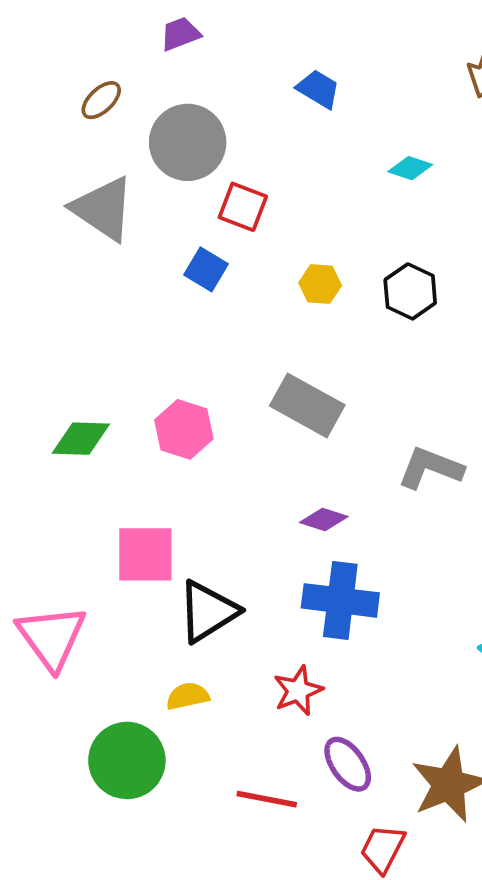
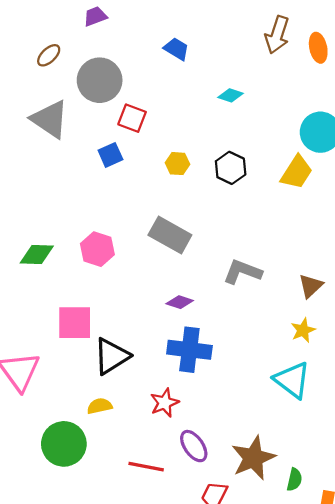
blue square: (206, 269) -> (110, 155), turned 35

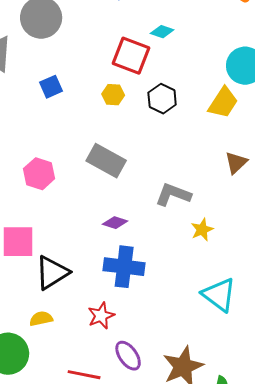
red square: (132, 118) -> (131, 56), moved, size x1.4
brown triangle: (311, 286) -> (236, 163), moved
yellow star: (303, 330) -> (202, 230), moved

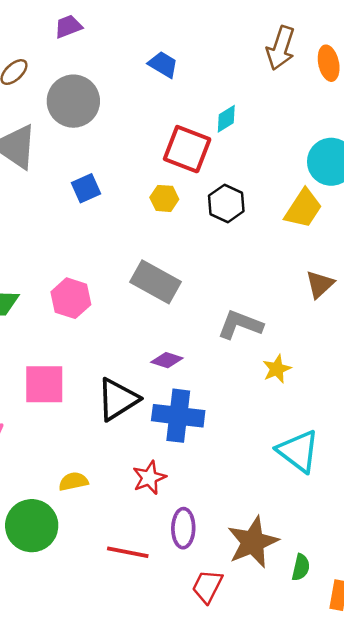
cyan diamond: (162, 32) -> (226, 119), turned -50
black triangle: (52, 273) -> (118, 399), moved
purple ellipse: (128, 356) -> (183, 528), turned 36

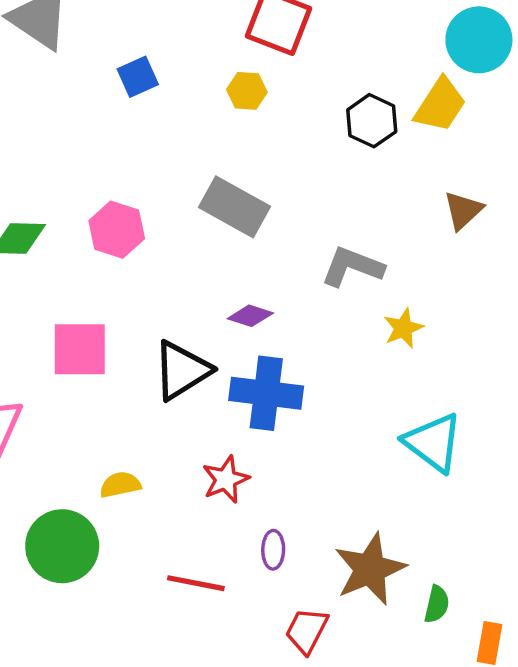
black hexagon: (226, 203) -> (372, 121), moved
purple ellipse: (183, 528) -> (273, 550), size x0.7

